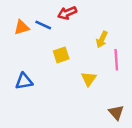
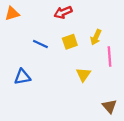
blue line: (43, 25) -> (40, 44), moved
orange triangle: (22, 27) -> (12, 13), moved
yellow square: (61, 55) -> (70, 42), moved

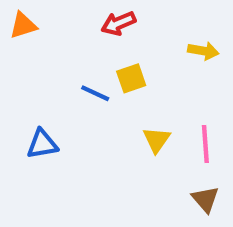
yellow arrow: (96, 37) -> (203, 51), moved, turned -105
blue line: (40, 44) -> (95, 93), moved
pink line: (109, 56) -> (205, 144), moved

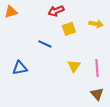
yellow square: (131, 78) -> (69, 29), moved

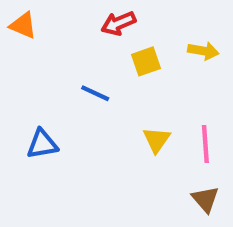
orange triangle: (11, 12) -> (23, 25), turned 40

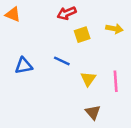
blue line: (95, 93) -> (62, 61), moved
blue triangle: (42, 144) -> (24, 66), moved
brown triangle: (205, 199) -> (93, 112), moved

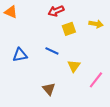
pink line: (116, 81) -> (96, 80), moved, turned 42
brown triangle: (93, 112) -> (49, 89), moved

